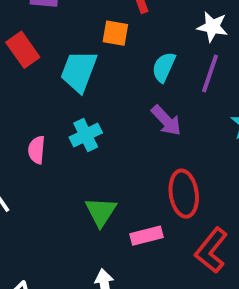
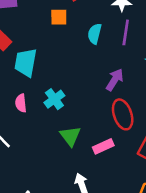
cyan trapezoid: (79, 71) -> (26, 63), moved
purple arrow: (166, 121) -> (115, 80), moved, turned -95
cyan cross: (86, 135) -> (54, 99), moved

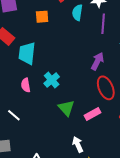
orange square: (59, 17) -> (42, 17), moved
cyan semicircle: (95, 34) -> (77, 13), moved

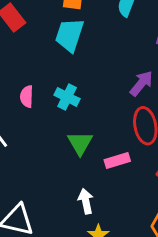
cyan trapezoid: (27, 53) -> (69, 35), moved
cyan cross: (52, 80) -> (67, 97), turned -35

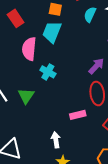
pink semicircle: (27, 96) -> (29, 49), moved, size x1.6
green triangle: (80, 143) -> (26, 96), moved

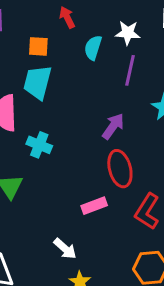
white arrow: (56, 140) -> (65, 249), turned 147

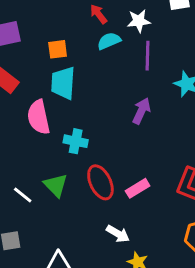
red arrow: (67, 17) -> (98, 14), moved
cyan semicircle: (93, 48) -> (109, 41), turned 60
red ellipse: (120, 169) -> (100, 182), moved

